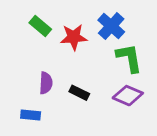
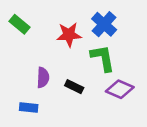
green rectangle: (40, 26) -> (20, 24), moved
green L-shape: (129, 58) -> (103, 58), moved

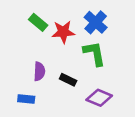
green rectangle: (20, 24) -> (38, 22), moved
purple diamond: (120, 89) -> (99, 98), moved

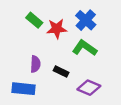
green L-shape: (94, 53) -> (85, 48), turned -45
blue rectangle: (26, 99) -> (24, 89), size x1.5

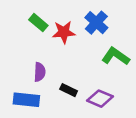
green L-shape: (85, 48) -> (116, 56), moved
black rectangle: (61, 72) -> (69, 90), moved

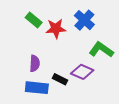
purple diamond: (100, 99) -> (82, 72), moved
blue rectangle: (26, 100) -> (37, 88), moved

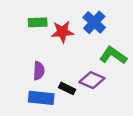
green rectangle: (34, 20) -> (38, 22), turned -42

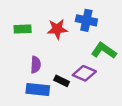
green rectangle: (38, 22) -> (23, 29), moved
blue cross: (94, 22) -> (86, 20), turned -30

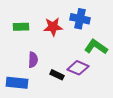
blue rectangle: (38, 90) -> (17, 83), moved

